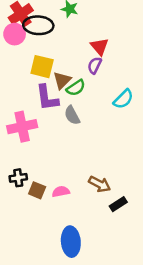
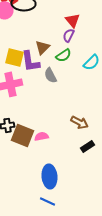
yellow square: (42, 67) -> (14, 57), moved
green semicircle: (76, 88) -> (63, 55), moved
brown arrow: (100, 184) -> (79, 122), moved
brown square: (37, 190) -> (22, 135), size x1.6

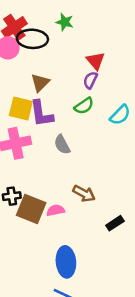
brown triangle: (42, 47) -> (40, 83), moved
gray semicircle: (50, 75) -> (62, 145), moved
brown arrow: (79, 122) -> (84, 194), moved

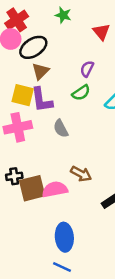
black ellipse: (32, 39) -> (33, 47), moved, turned -36
red triangle: (96, 61) -> (101, 32), moved
brown square: (31, 209) -> (32, 188), turned -36
pink semicircle: (56, 210) -> (55, 189), size x1.5

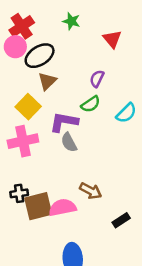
yellow square: (23, 95) -> (28, 107), turned 30
purple L-shape: (42, 100) -> (64, 122), moved, turned 108

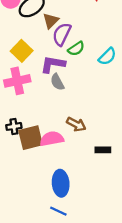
purple semicircle: (97, 79) -> (62, 34), moved, size x1.5
brown triangle: (47, 81) -> (51, 21), moved
black rectangle: (121, 220) -> (103, 150), turned 32

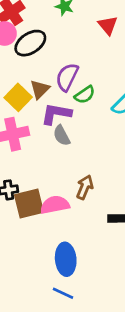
brown triangle: (51, 21) -> (40, 89), moved
brown arrow: (76, 124) -> (85, 187), turned -96

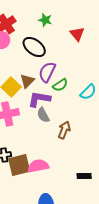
black ellipse: (30, 43) -> (34, 47), moved, turned 70
brown arrow: (85, 187) -> (64, 130), moved

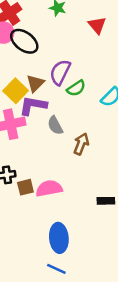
black ellipse: (34, 47) -> (24, 41), moved
purple L-shape: (39, 99) -> (33, 106), moved
brown square: (19, 165) -> (25, 187), size x0.6

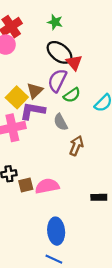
red triangle: (97, 25) -> (74, 63), moved
black ellipse: (24, 41) -> (59, 52), moved
gray semicircle: (55, 125) -> (61, 122), moved

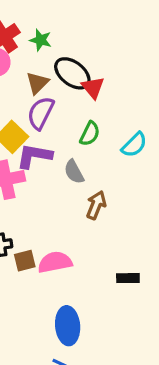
green star: (55, 22) -> (41, 40), moved
purple semicircle: (57, 81) -> (41, 113), moved
brown triangle: (35, 91) -> (37, 83), moved
green semicircle: (72, 95) -> (90, 134), turned -30

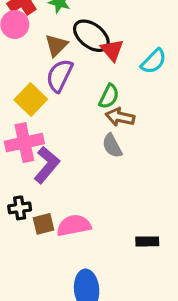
cyan semicircle: (134, 145) -> (154, 61), moved
purple L-shape: (34, 156) -> (47, 165), moved, turned 120
gray semicircle: (74, 172) -> (112, 146), moved
brown arrow: (96, 205) -> (120, 117), moved, turned -100

